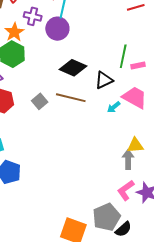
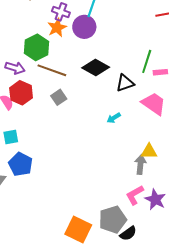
orange star: (14, 32) -> (57, 28), moved
brown line: (71, 98) -> (52, 70), moved
cyan arrow: (114, 107) -> (114, 118), moved

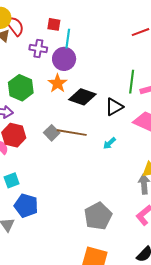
orange star: (57, 28) -> (58, 83), moved
brown line: (52, 70) -> (72, 133), moved
gray pentagon: (113, 220) -> (98, 216), moved

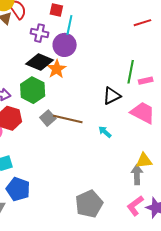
green hexagon: (21, 88) -> (33, 90), moved
black diamond: (82, 97) -> (40, 62), moved
cyan arrow: (109, 143) -> (105, 132), turned 80

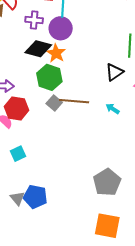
green hexagon: (33, 90) -> (49, 77), moved
blue pentagon: (18, 189) -> (35, 197), moved

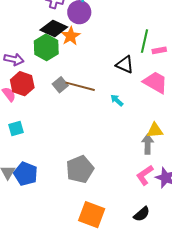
black triangle: (114, 72) -> (125, 65), turned 48
green hexagon: (49, 77) -> (46, 47), moved
gray pentagon: (107, 182) -> (80, 169), moved

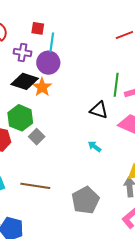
green hexagon: (46, 47) -> (20, 118), moved
brown line: (80, 86) -> (35, 186), moved
gray pentagon: (80, 169) -> (85, 200), moved

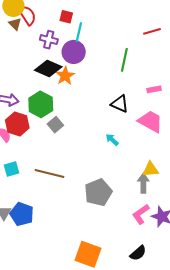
green line: (116, 85) -> (124, 60), moved

